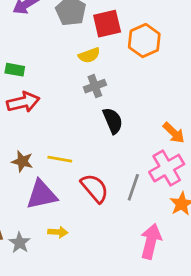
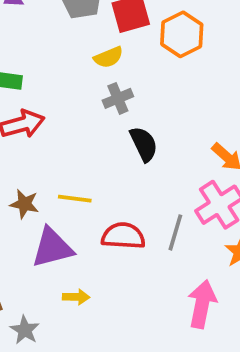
red semicircle: (95, 188) -> (123, 236), turned -44
gray star: (20, 243) -> (25, 330), moved

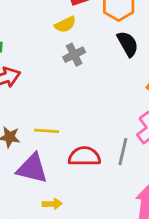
black semicircle: (144, 144) -> (128, 44), moved
purple triangle: (52, 248) -> (32, 168), turned 32

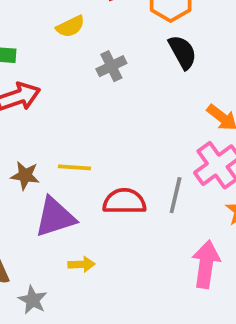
yellow semicircle: (65, 24) -> (70, 26), moved
purple triangle: (32, 168) -> (55, 217), turned -32

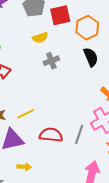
yellow semicircle: (70, 26) -> (40, 38), moved
yellow line: (74, 167) -> (26, 114), turned -36

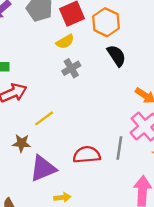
yellow semicircle: (40, 38) -> (65, 42), moved
yellow line: (26, 114) -> (44, 118), moved

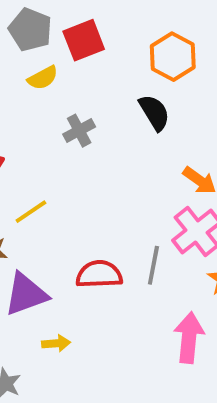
orange hexagon: (106, 22) -> (173, 57), moved
yellow semicircle: (65, 42) -> (43, 78), moved

